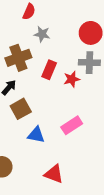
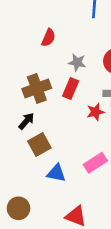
gray star: (42, 34) -> (77, 62), moved
red rectangle: (49, 70) -> (71, 88), moved

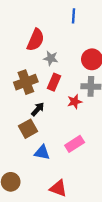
red semicircle: (48, 38) -> (36, 40), size x1.5
gray star: (77, 62) -> (51, 58), moved
black arrow: (26, 121) -> (38, 109), moved

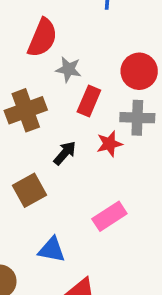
red rectangle: (54, 82) -> (89, 101), moved
black arrow: (38, 109) -> (65, 153), moved
blue triangle: (42, 153) -> (52, 250), moved

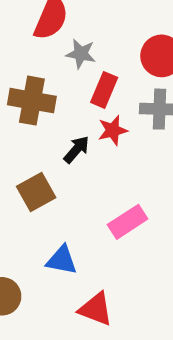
brown cross: (26, 110) -> (32, 101), turned 30
red star: (109, 144) -> (113, 130), moved

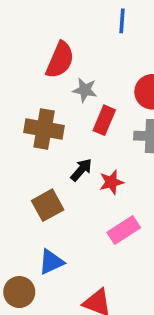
red star: (113, 130) -> (111, 182), moved
blue triangle: (62, 260) -> (51, 262), moved, turned -36

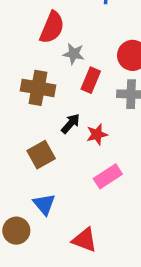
blue triangle: (51, 262) -> (44, 204), turned -45

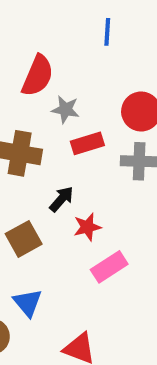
red rectangle: (91, 80) -> (87, 143), turned 50
red star: (97, 134) -> (87, 227), moved

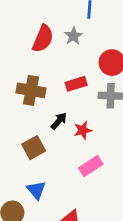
gray star: (65, 110) -> (73, 36), moved, turned 30
red star: (87, 227) -> (83, 130), moved

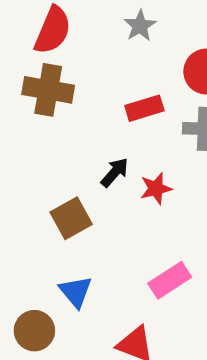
red semicircle: (43, 39) -> (53, 30), moved
brown cross: (31, 90) -> (48, 90), moved
pink rectangle: (91, 166) -> (170, 280), moved

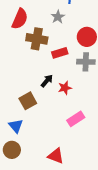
brown cross: (48, 90) -> (37, 39), moved
pink rectangle: (170, 280) -> (76, 119), moved
blue triangle: (76, 292) -> (16, 126), moved

